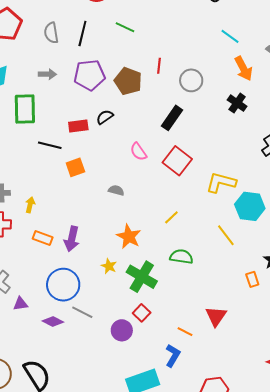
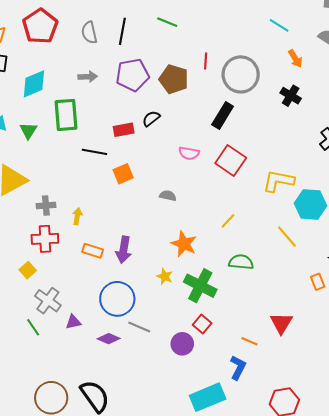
orange arrow: (243, 68) -> (295, 59), size x0.7
gray circle: (191, 80) -> (241, 74), size x1.5
pink semicircle: (138, 152) -> (189, 153), turned -42

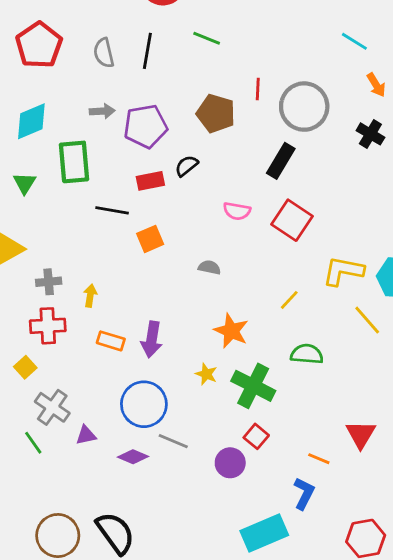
purple pentagon: (132, 75) -> (145, 126), moved
yellow L-shape: (278, 181) -> (343, 271), moved

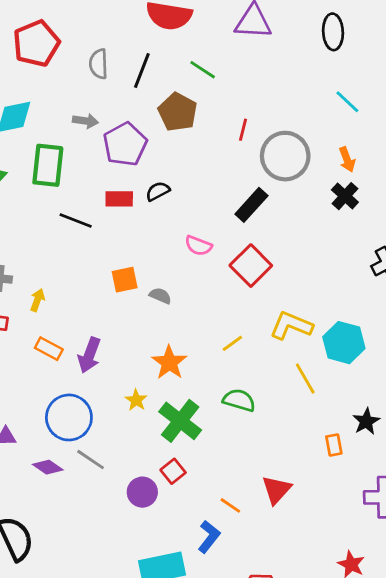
orange arrow: (376, 85) -> (347, 160), moved
brown pentagon: (216, 113) -> (178, 112), moved
purple pentagon: (145, 126) -> (125, 144), turned -30
orange square: (150, 239) -> (125, 280), moved

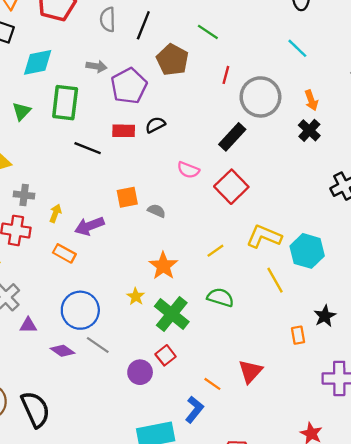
green line: (203, 70) -> (208, 32), moved
cyan line: (347, 102) -> (297, 48), moved
purple arrow: (89, 355) -> (89, 226), moved, turned 48

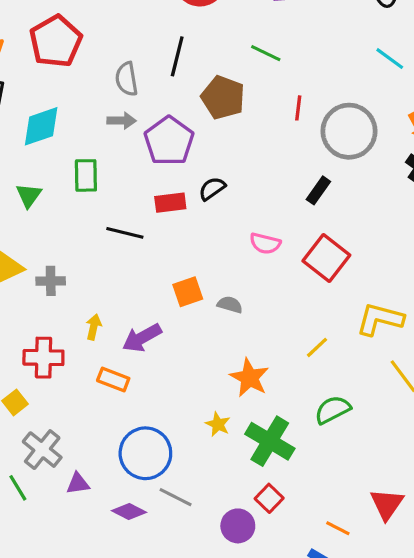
gray semicircle: (108, 19) -> (127, 79), moved
green rectangle: (65, 103) -> (86, 175), size x0.7
black rectangle: (232, 137) -> (318, 190), size x0.7
gray cross: (24, 195) -> (51, 281), moved
green semicircle: (220, 297) -> (333, 410), turned -36

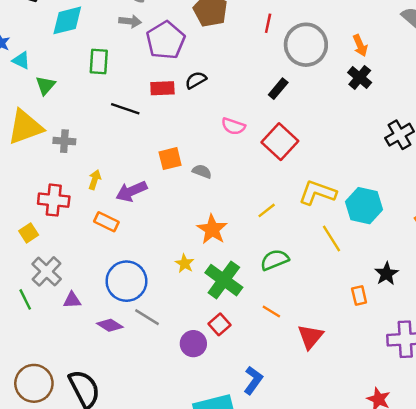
green triangle: (29, 195) -> (45, 85), moved
orange line: (338, 528) -> (271, 311), moved

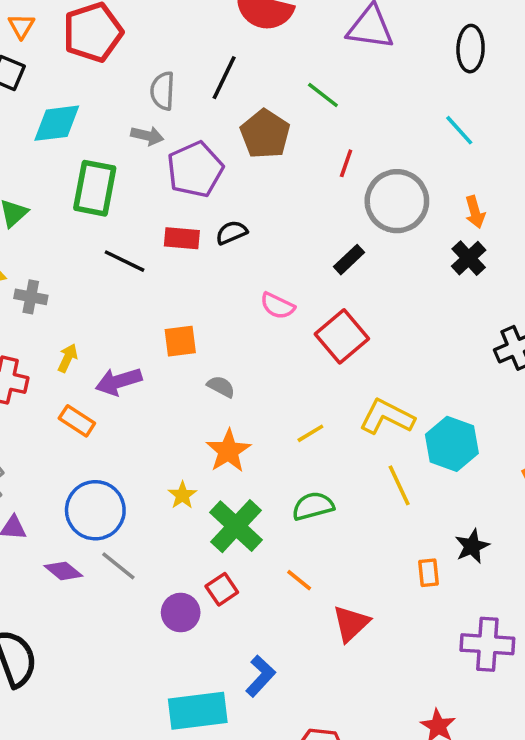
green rectangle: (99, 62) -> (95, 188), size x1.4
gray semicircle: (202, 171) -> (221, 387), moved

